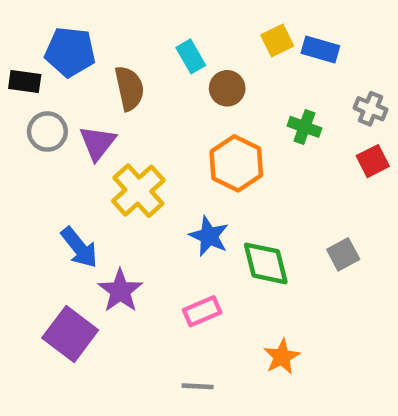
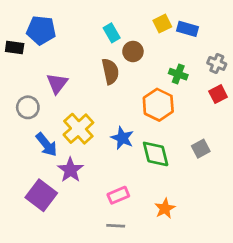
brown semicircle: (129, 88) -> (110, 71), moved
gray circle: (47, 132) -> (28, 107), moved
orange hexagon: (236, 163) -> (158, 105), moved
yellow cross: (138, 191) -> (78, 129), moved
pink rectangle: (202, 311) -> (118, 195), moved

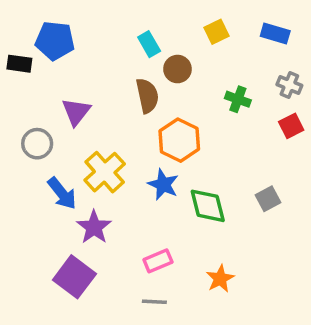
blue rectangle: (188, 29) -> (275, 33), moved
orange hexagon: (158, 105) -> (179, 140), moved
purple square: (41, 195) -> (74, 277), moved

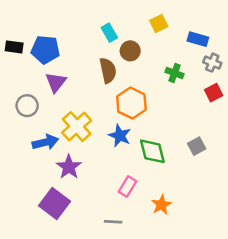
blue rectangle: (275, 33) -> (198, 39), moved
blue pentagon: (55, 41) -> (45, 50), moved
blue arrow: (62, 193) -> (45, 142), turned -65
pink rectangle: (158, 261) -> (128, 187), moved, turned -36

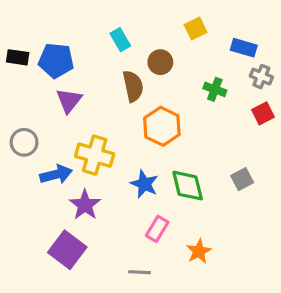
cyan rectangle: (109, 33) -> (120, 40), moved
gray circle: (27, 106) -> (24, 142), moved
yellow cross: (77, 127) -> (95, 155), turned -32
blue star: (120, 136) -> (144, 184), moved

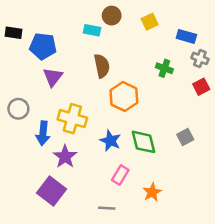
cyan rectangle: (120, 40) -> (92, 30), turned -49
black rectangle: (18, 57) -> (13, 33), moved
brown circle: (160, 62) -> (112, 16), moved
blue arrow: (56, 174) -> (43, 133), turned 110

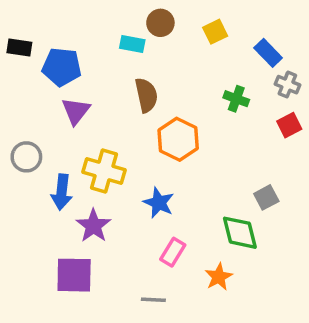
blue rectangle: (186, 36) -> (268, 53), turned 30
green diamond: (144, 142) -> (240, 233), moved
purple square: (52, 191) -> (74, 275), turned -36

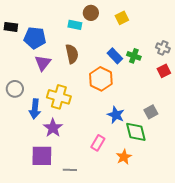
blue rectangle: (268, 53) -> (115, 56), moved
brown semicircle: (146, 95) -> (72, 54), moved
blue star: (159, 203) -> (116, 115), moved
gray line: (153, 300) -> (70, 170), moved

